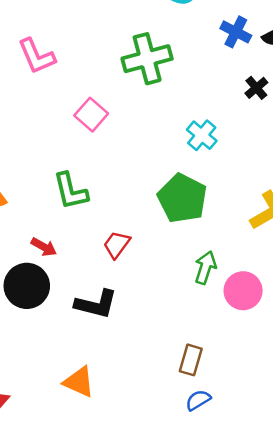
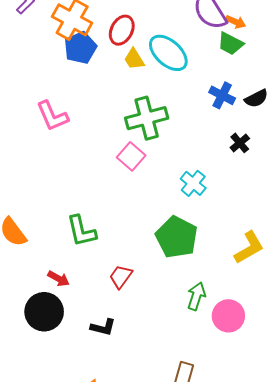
pink square: (91, 115) -> (131, 156), moved
black L-shape: (96, 304) -> (103, 327), size x0.7

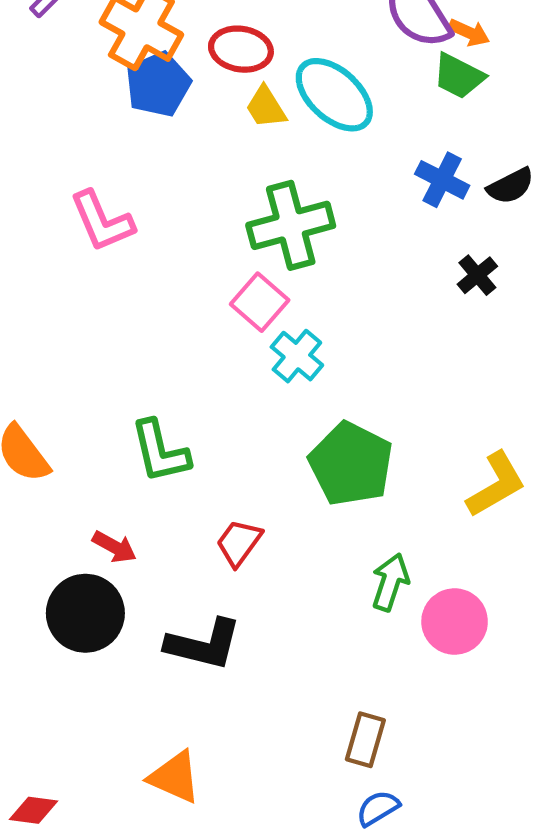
red ellipse: (122, 30) -> (241, 49), turned 72
cyan cross: (193, 183) -> (297, 356), moved
black L-shape: (103, 327) -> (204, 644), size x1.5

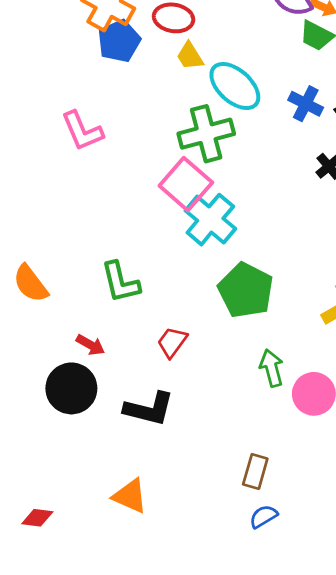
cyan ellipse: (334, 95) -> (235, 86), moved
pink square: (260, 302) -> (186, 184), size x1.4
cyan cross: (297, 356) -> (210, 220), size x1.5
green arrow: (390, 582) -> (272, 368), turned -33

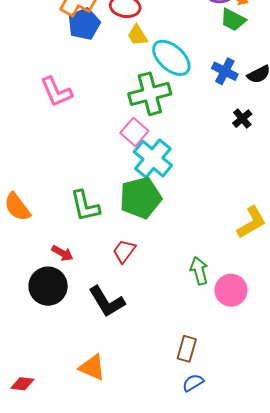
pink square: (186, 184) -> (134, 132), size x0.7
green pentagon: (246, 290) -> (141, 198), moved, turned 30
black L-shape: (149, 409) -> (107, 302), turned 45

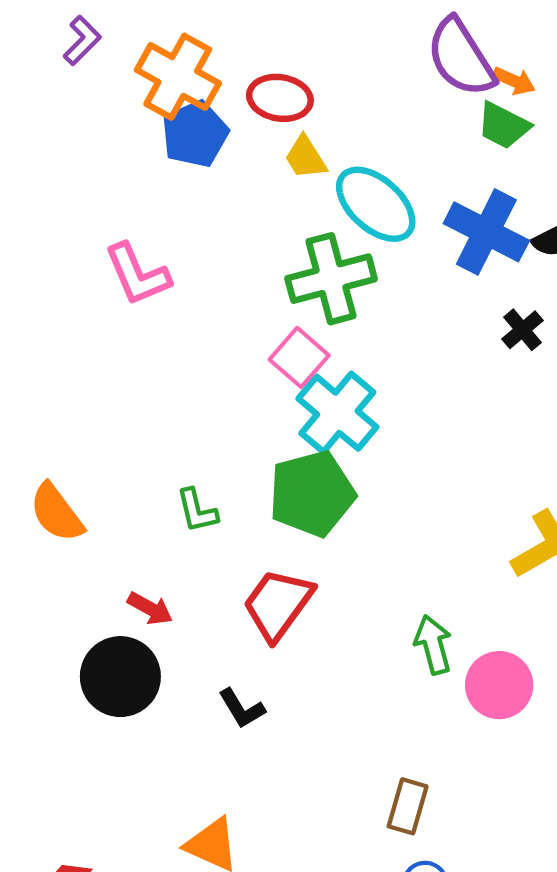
blue cross: (225, 71) -> (486, 232), size x1.5
green L-shape: (85, 206) -> (197, 511), size x0.7
red trapezoid: (124, 251) -> (278, 604), size x1.5
black L-shape: (107, 302) -> (242, 708), size x0.6

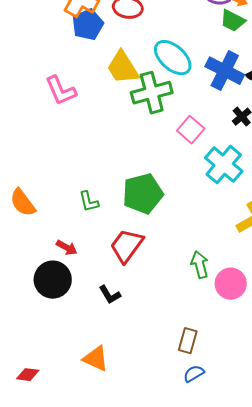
yellow trapezoid: (305, 157) -> (123, 68), moved, size x1.6
pink square: (299, 357) -> (191, 130), moved
cyan cross: (337, 413) -> (224, 165), moved

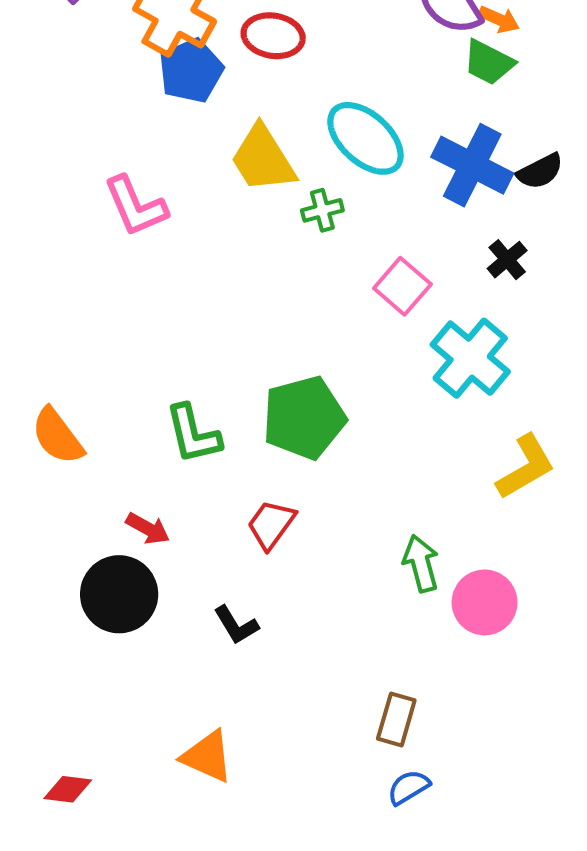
green cross: (152, 93) -> (322, 210), size x0.5
green L-shape: (89, 202) -> (193, 434), size x1.4
red trapezoid: (127, 246) -> (271, 524), size x0.7

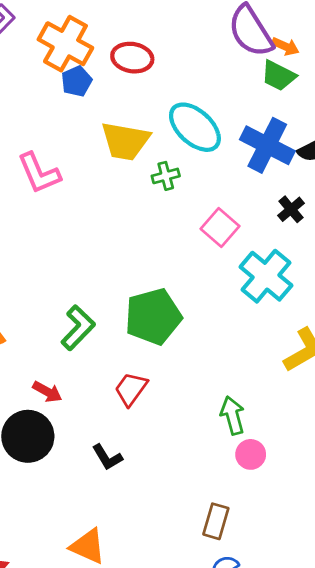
blue pentagon: (191, 71) -> (77, 81), size x0.7
yellow trapezoid: (263, 159) -> (125, 141), turned -48
green L-shape: (193, 434) -> (78, 328), turned -123
pink circle: (485, 602) -> (251, 454), moved, size x0.7

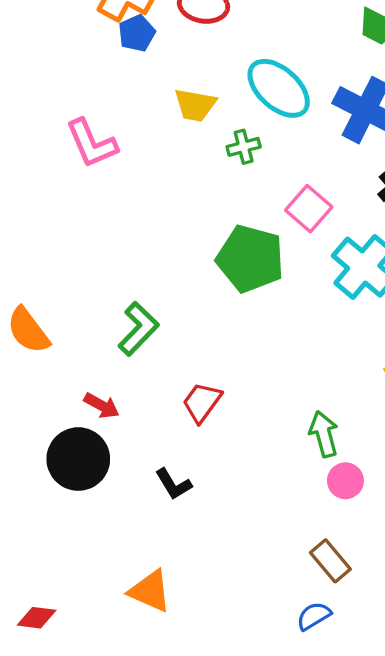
yellow trapezoid: (125, 141) -> (195, 105), size x0.7
green pentagon: (153, 317) -> (250, 259), moved, turned 30
brown rectangle: (216, 521) -> (330, 561), moved, turned -56

